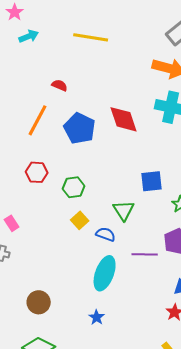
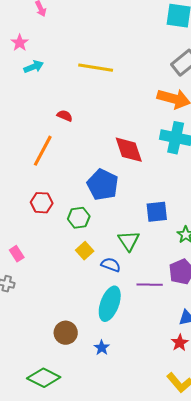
blue pentagon: (80, 128) -> (103, 185), moved
brown circle: (39, 302) -> (66, 333), moved

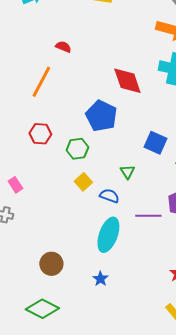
blue square: (157, 212) -> (155, 143), turned 30
green triangle: (129, 241) -> (127, 172), size x0.7
brown circle: (66, 333) -> (51, 264), moved

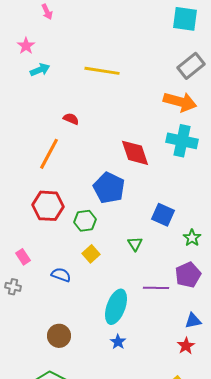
red hexagon: (40, 134) -> (48, 206), size x1.4
blue semicircle: (109, 196) -> (61, 275), moved
blue star: (100, 279) -> (118, 342), moved

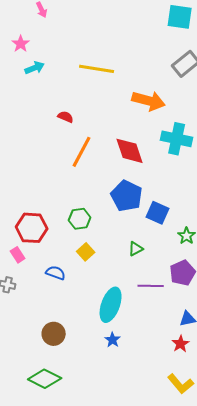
orange arrow: (180, 102) -> (149, 101), moved
orange line: (49, 154) -> (82, 152), moved
blue pentagon: (109, 188) -> (127, 196), moved
red hexagon: (48, 206) -> (32, 228), moved
green triangle: (135, 244) -> (136, 249), moved, turned 35

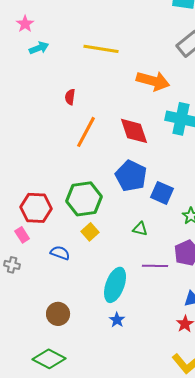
red semicircle: (66, 117) -> (70, 97), turned -105
green hexagon: (80, 219) -> (84, 199), size x1.6
green triangle: (136, 249) -> (140, 229), turned 42

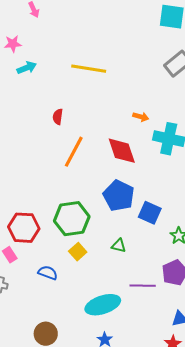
pink star: (25, 24) -> (13, 44), turned 30
orange arrow: (153, 81) -> (141, 117), moved, size x0.5
green triangle: (140, 229) -> (119, 246), moved
cyan ellipse: (115, 285) -> (103, 305), turned 52

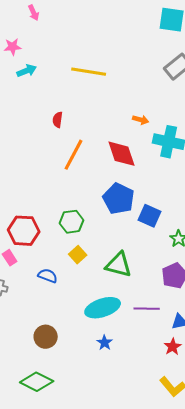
green hexagon: (72, 219) -> (72, 222), size x0.7
green triangle: (119, 246) -> (119, 265), moved, size x1.8
purple line: (143, 286) -> (147, 309), moved

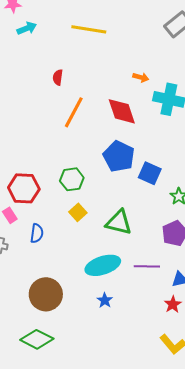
blue semicircle: (48, 276) -> (37, 233), moved, turned 78
brown circle: (46, 337) -> (46, 294), size x1.4

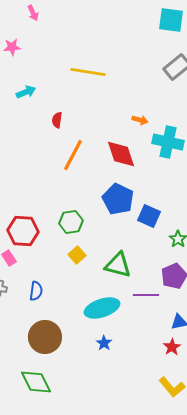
cyan arrow: (27, 28) -> (26, 92), moved
blue semicircle: (37, 233) -> (36, 291), moved
purple line: (147, 266) -> (146, 295), moved
green diamond: (37, 339) -> (36, 382), turned 36

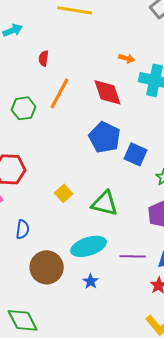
green hexagon: (71, 222) -> (24, 108), moved
purple line: (146, 295) -> (133, 256), moved
brown circle: (45, 337) -> (47, 267), moved

